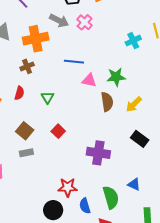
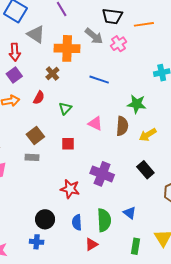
brown cross: (27, 66) -> (52, 74), turned -32
pink triangle: (89, 80) -> (95, 123), moved
red square: (58, 131) -> (68, 144), turned 32
red star: (68, 187) -> (70, 189), moved

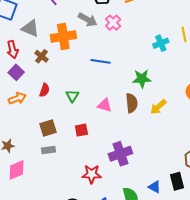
brown cross: (52, 74) -> (42, 56), moved
brown square: (35, 136) -> (48, 128), turned 30
black rectangle: (145, 170) -> (177, 181), moved, turned 36
purple cross: (102, 174) -> (120, 154), turned -30

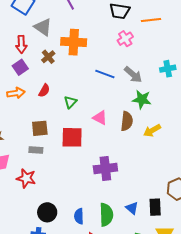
gray arrow: (88, 20) -> (133, 75), moved
red square: (81, 130) -> (72, 137), size x1.6
red star: (92, 174) -> (26, 178), moved

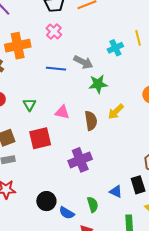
pink cross: (125, 39) -> (54, 32), moved
brown semicircle: (127, 121) -> (91, 121), moved
black circle: (47, 212) -> (46, 201), moved
green semicircle: (106, 215) -> (93, 205), size x0.7
blue semicircle: (79, 216) -> (67, 213), turned -42

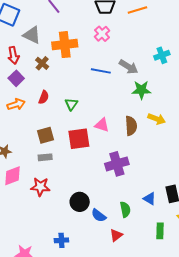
pink triangle: (62, 112) -> (102, 125), moved
yellow arrow: (116, 112) -> (157, 119), turned -120

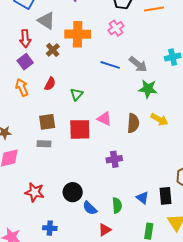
orange arrow: (16, 104) -> (22, 87), turned -102
purple cross: (117, 164) -> (114, 159), size x0.7
red star: (40, 187) -> (35, 192), moved

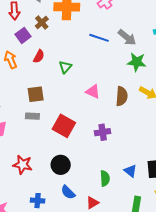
purple square: (25, 62) -> (23, 35), moved
red square: (80, 129) -> (64, 126), moved, turned 30
blue semicircle: (90, 208) -> (68, 192), moved

